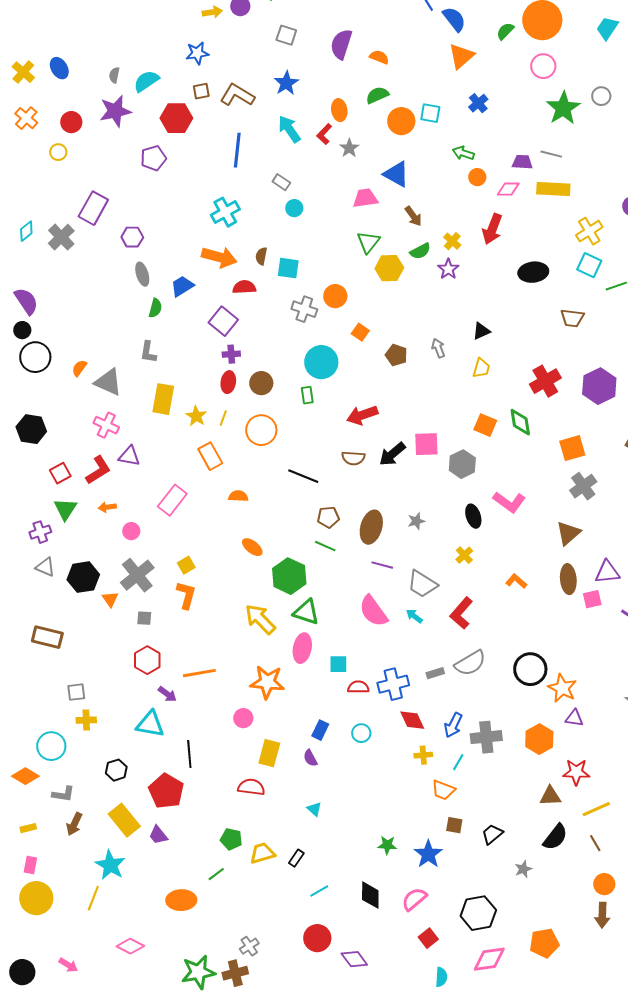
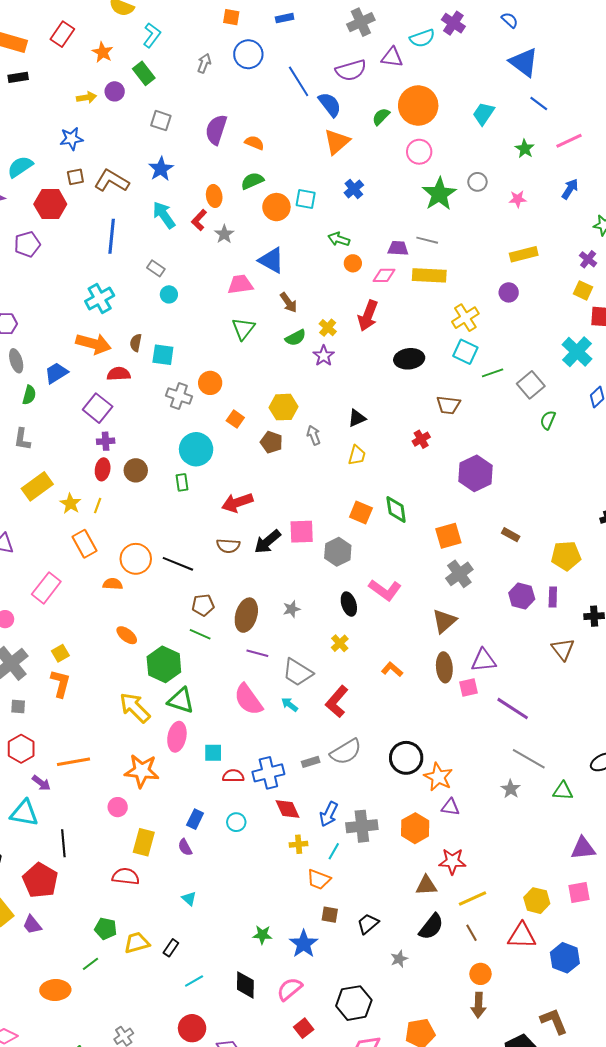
yellow hexagon: (389, 268) -> (284, 407), moved
red cross: (545, 381) -> (421, 439), moved, size x0.6
yellow rectangle: (163, 399) -> (37, 486), turned 44
orange circle: (261, 430) -> (136, 559), moved

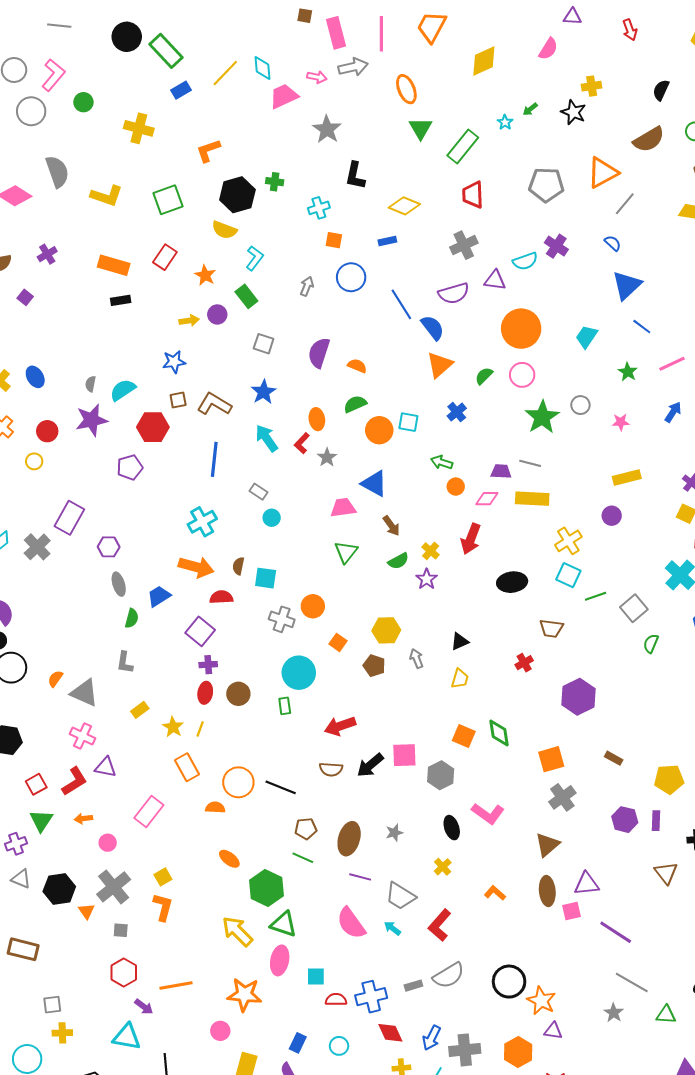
blue triangle: (524, 62) -> (627, 285), turned 40
green semicircle: (381, 117) -> (484, 376), moved
yellow rectangle: (37, 486) -> (140, 710), size x0.6

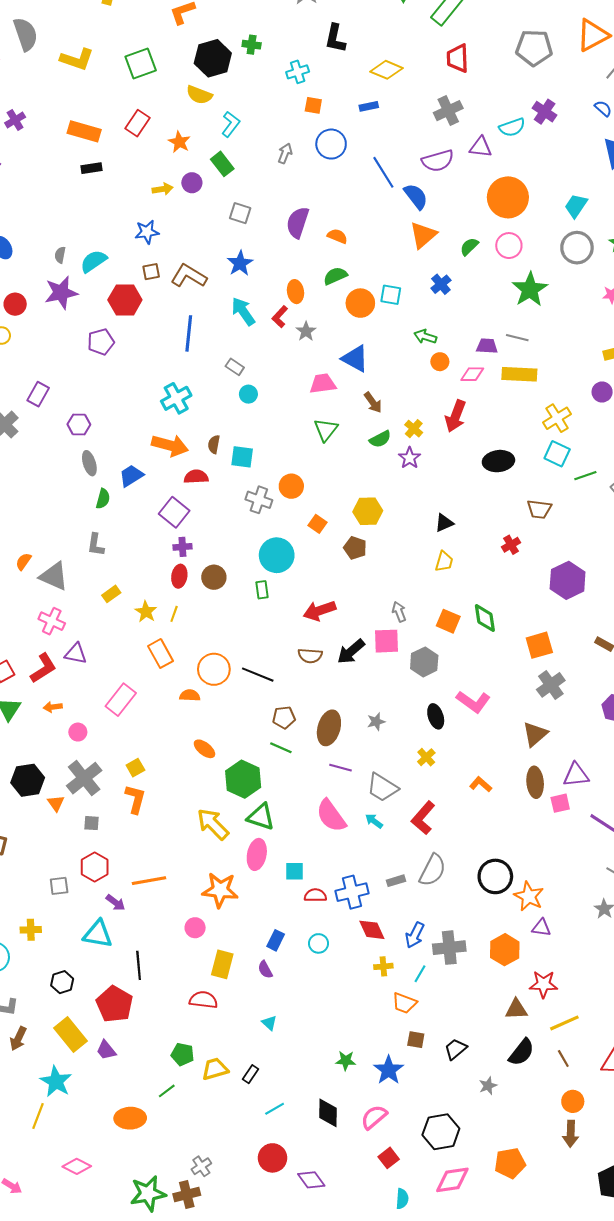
gray circle: (580, 405) -> (577, 248), moved, size x1.6
purple rectangle: (69, 518) -> (38, 394), size x0.7
gray arrow: (416, 659) -> (399, 612), moved
gray semicircle: (449, 975) -> (433, 870), turned -32
gray square: (52, 1005) -> (59, 886), moved

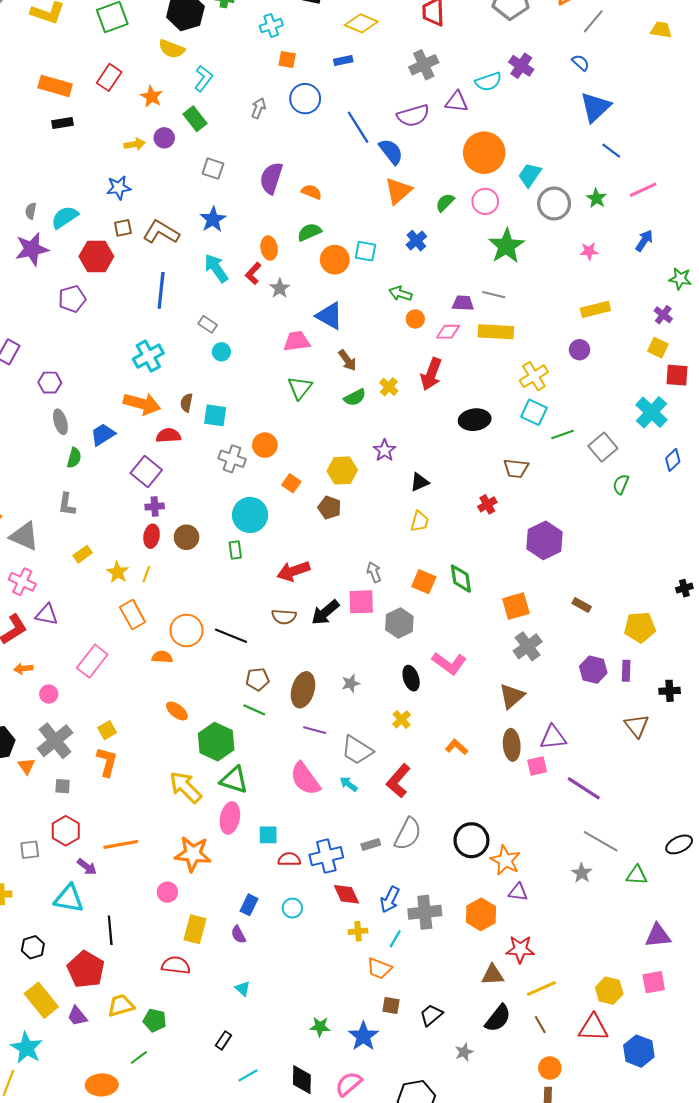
cyan trapezoid: (576, 206) -> (530, 175), moved
purple star: (410, 458) -> (385, 450), moved
yellow trapezoid: (215, 1069) -> (121, 1005), moved

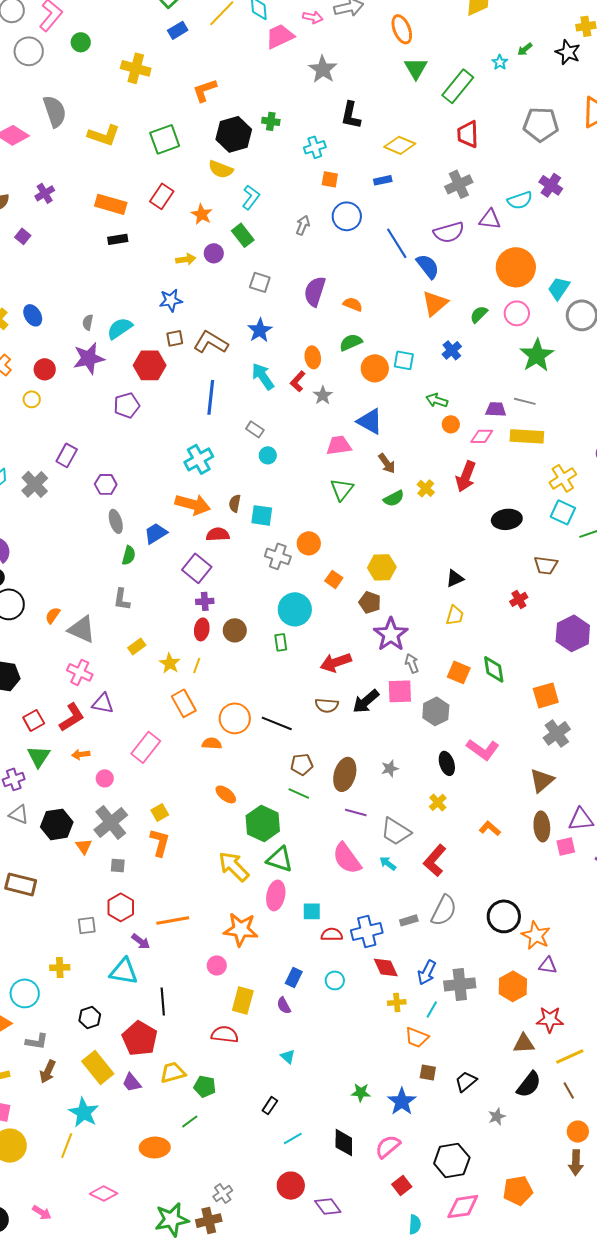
purple star: (385, 450) -> (391, 634), moved, size x1.6

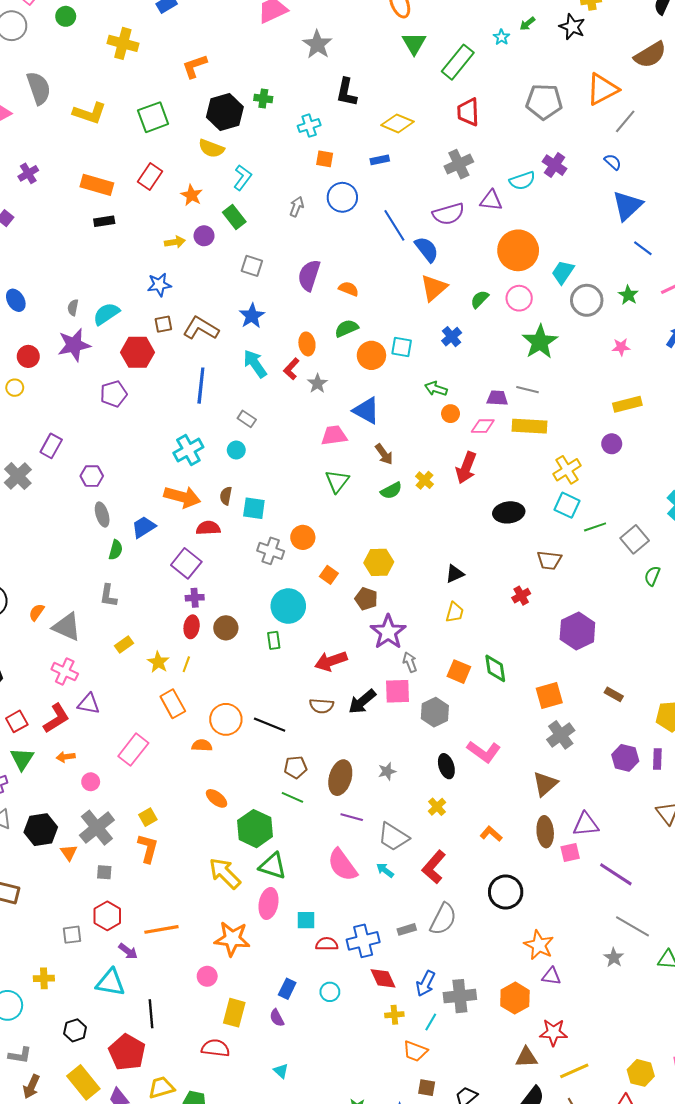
cyan circle: (268, 455) -> (236, 450), moved
black circle: (504, 916) -> (506, 892), moved

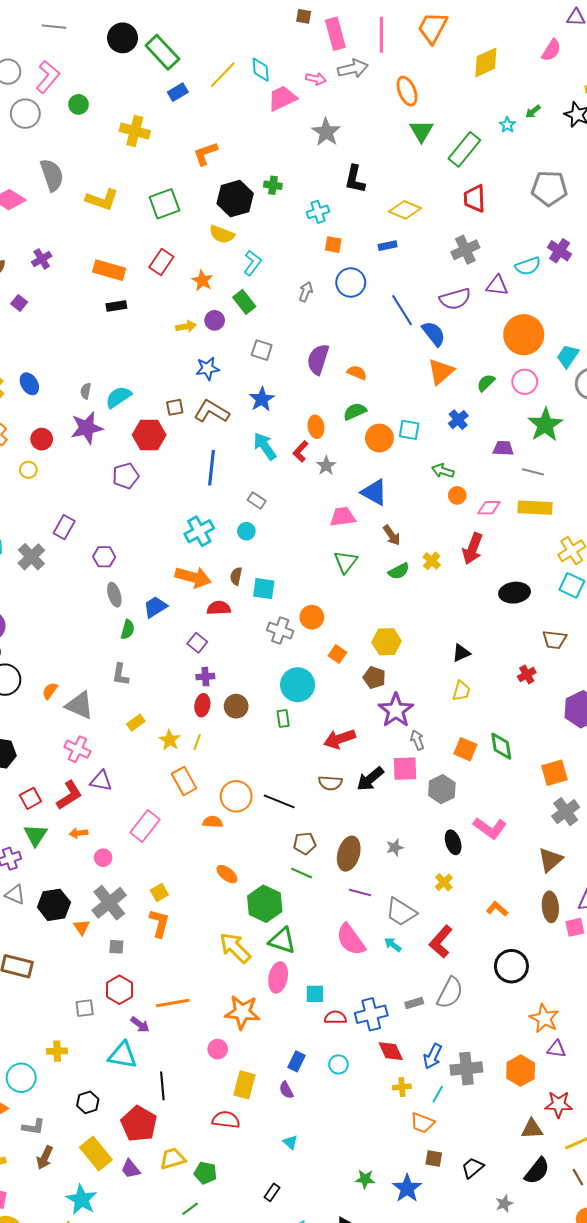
blue star: (159, 285) -> (207, 368), moved
purple trapezoid: (497, 398) -> (503, 448), moved
purple square: (186, 563) -> (197, 643), size x0.7

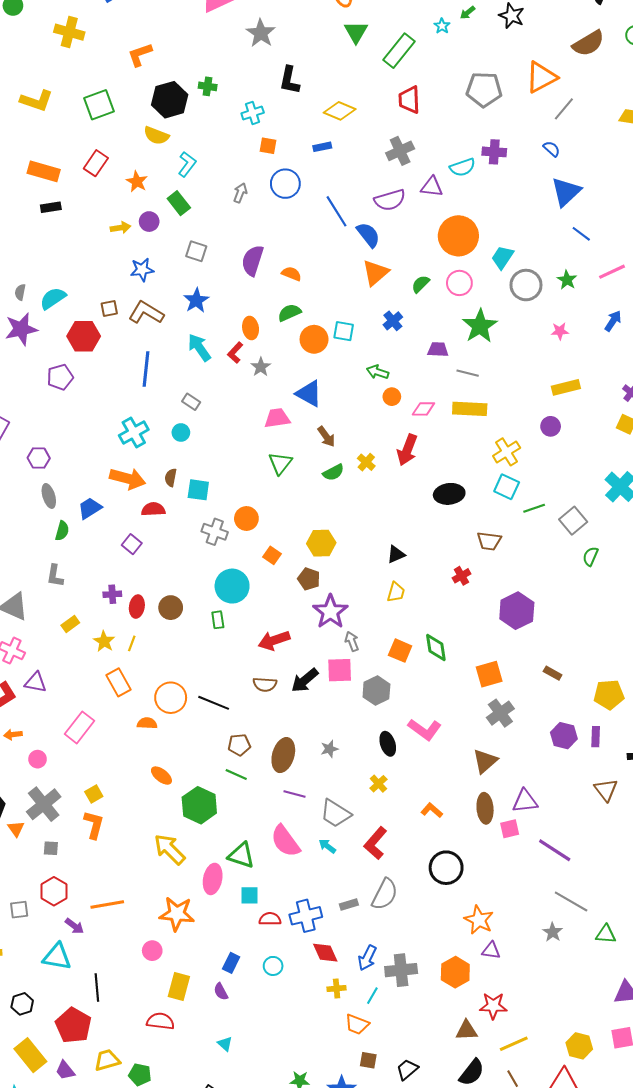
purple cross: (560, 251) -> (494, 152), turned -30
purple cross: (205, 677) -> (112, 594), moved
green triangle: (282, 941) -> (241, 855), moved

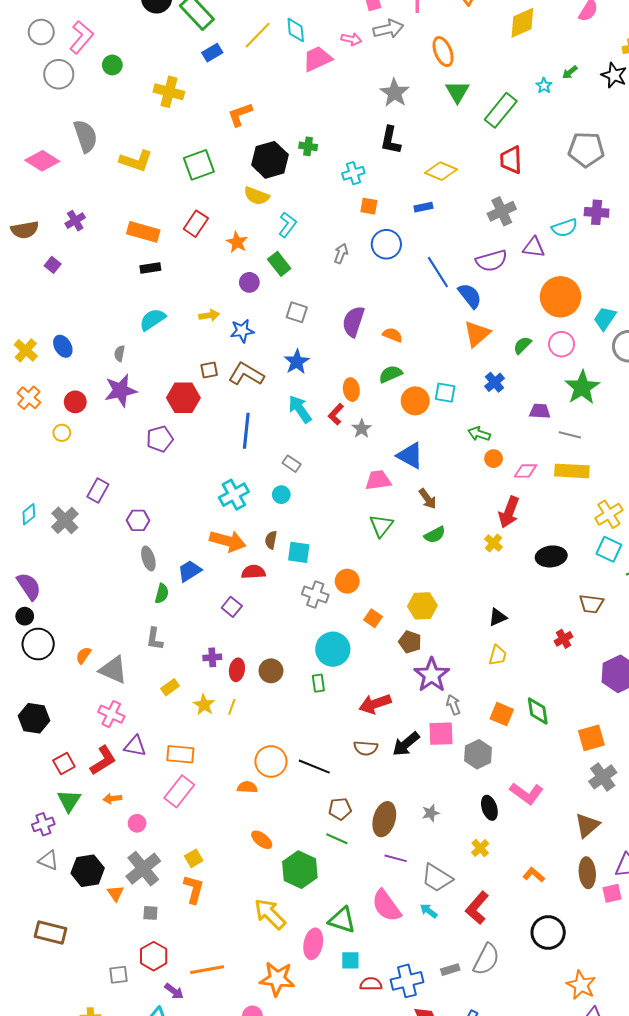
gray star: (261, 33) -> (395, 93), moved
yellow arrow: (120, 228) -> (209, 315), moved
cyan semicircle: (53, 298) -> (152, 319), moved
yellow cross: (366, 462) -> (494, 543), moved
orange rectangle: (118, 682) -> (180, 754), moved, turned -56

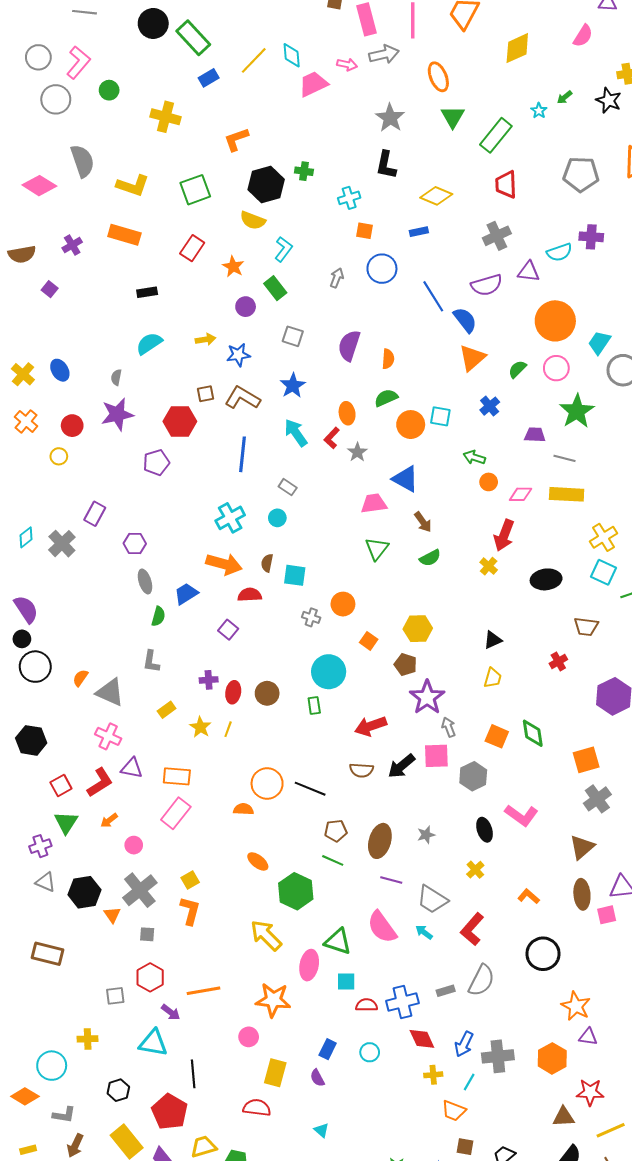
orange rectangle: (143, 232) -> (124, 235), moved
orange semicircle: (393, 335) -> (388, 359), turned 72
gray cross: (315, 595) -> (311, 617), size x0.7
orange arrow: (112, 799) -> (109, 820), turned -30

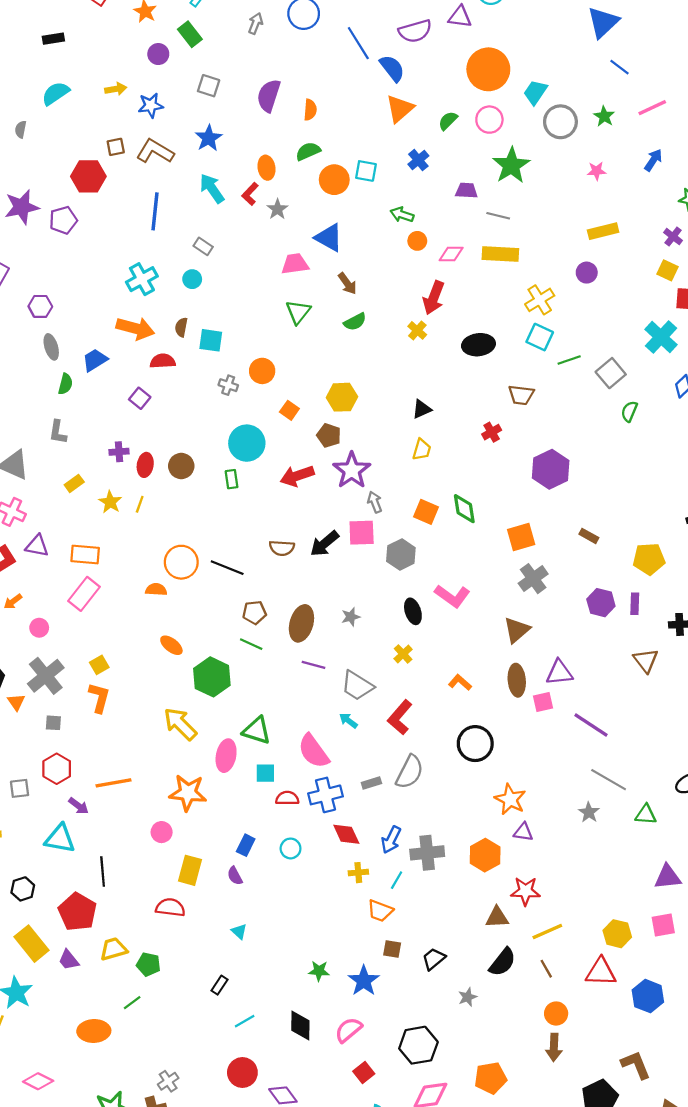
purple star: (117, 414) -> (22, 207), moved
red arrow: (371, 726) -> (297, 476), moved
pink semicircle: (382, 927) -> (313, 751), moved

